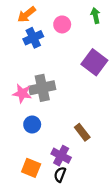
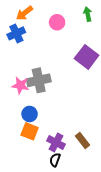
blue cross: (33, 38) -> (16, 33), moved
brown rectangle: (82, 132) -> (83, 140), moved
orange square: (31, 168) -> (30, 131), moved

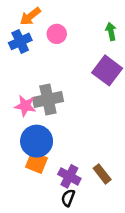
green arrow: (88, 14) -> (111, 31), moved
pink circle: (57, 22) -> (57, 34), moved
blue circle: (30, 114) -> (37, 141), size x1.6

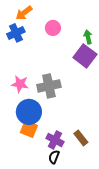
green arrow: (111, 31) -> (88, 37), moved
pink circle: (57, 34) -> (53, 28), moved
gray cross: (48, 99) -> (49, 86), moved

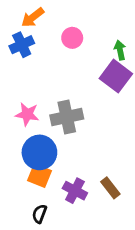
black semicircle: (54, 157) -> (39, 214), moved

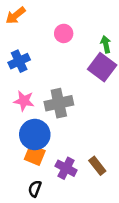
orange arrow: (33, 17) -> (16, 15), moved
blue cross: (22, 45) -> (19, 61), moved

